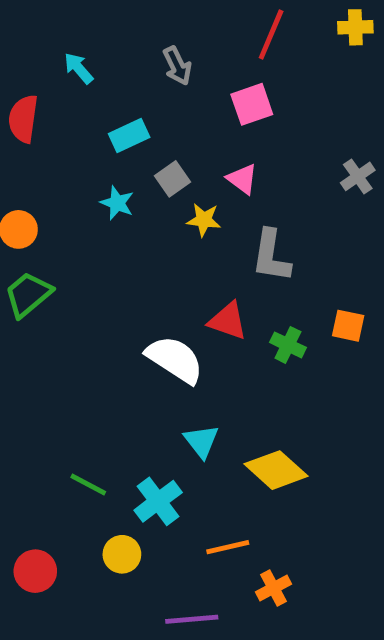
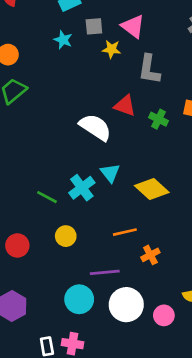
gray square: (172, 179) -> (94, 26), turned 30
pink triangle: (242, 179) -> (133, 26), size x1.4
cyan cross: (158, 501) -> (82, 188), moved

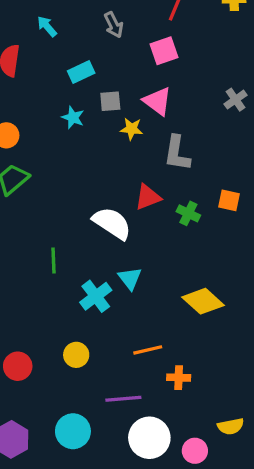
red triangle: (125, 106) -> (148, 197), turned -40
yellow diamond: (152, 189) -> (203, 301), moved
green line: (47, 197) -> (53, 261), moved, turned 60
orange cross: (150, 255) -> (179, 378), turned 30
cyan circle: (79, 299) -> (73, 431), moved

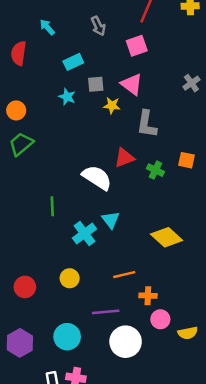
pink circle: (195, 451) -> (160, 319), moved

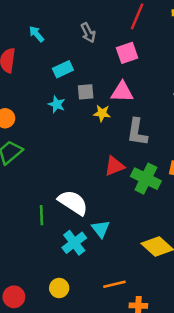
pink triangle: (132, 84) -> (122, 92), turned -35
green cross: (155, 170) -> (146, 179), size x1.6
white semicircle: (97, 178) -> (73, 202), moved

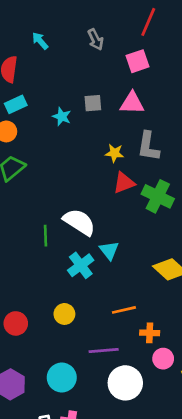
cyan rectangle: (63, 69) -> (16, 104), moved
yellow star: (102, 113) -> (114, 153), moved

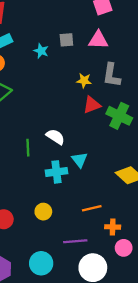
white semicircle: (79, 222) -> (55, 137), size x0.7
cyan cross: (81, 265) -> (57, 172), turned 30

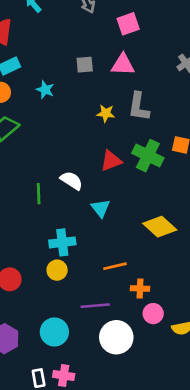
cyan star: (41, 51) -> (45, 90), moved
red triangle: (92, 105) -> (111, 161), moved
cyan cross: (57, 172) -> (62, 242), moved

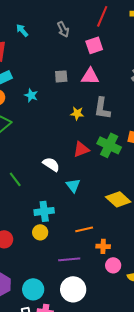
green line: (39, 194) -> (15, 179), moved, turned -35
cyan circle: (54, 332) -> (33, 289), moved
white circle: (116, 337) -> (73, 289), moved

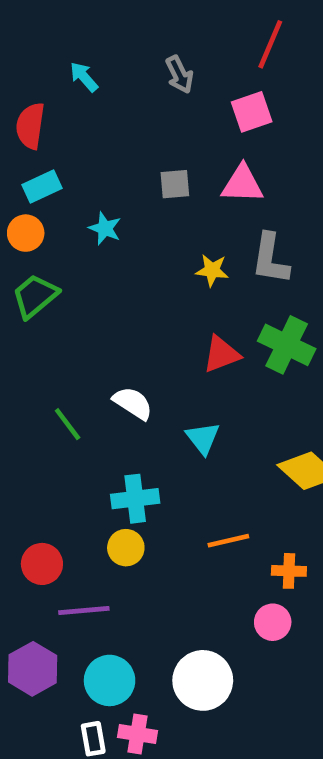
white semicircle: (51, 164) -> (133, 403), moved
orange cross: (103, 246) -> (289, 571), moved
purple line: (69, 259) -> (84, 611), moved
pink circle: (113, 265) -> (273, 622), moved

